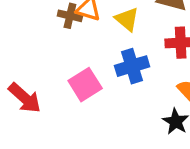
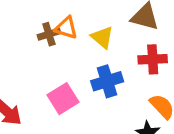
brown cross: (70, 16) -> (49, 34), turned -30

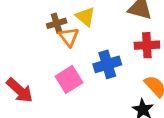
orange triangle: (66, 28) -> (69, 37), moved, turned 35
yellow triangle: (102, 37) -> (85, 16), moved

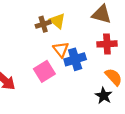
brown cross: (57, 23) -> (43, 24), moved
orange triangle: (69, 37) -> (61, 49), moved

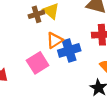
orange triangle: (61, 49) -> (54, 40), turned 35

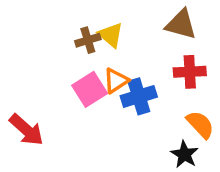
pink square: (38, 63) -> (90, 89), moved

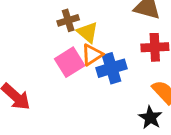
yellow triangle: (111, 35) -> (88, 32), moved

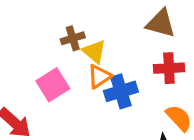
pink square: (70, 62) -> (53, 85), moved

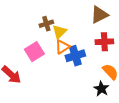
brown triangle: (161, 23) -> (99, 15), turned -42
yellow triangle: (94, 52) -> (59, 32), turned 35

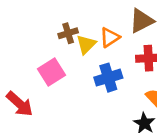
orange triangle: (62, 47) -> (110, 37), moved

